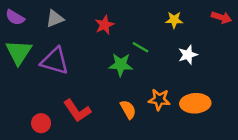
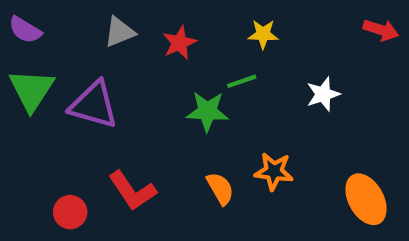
gray triangle: (55, 19) -> (119, 32), moved
yellow star: (174, 20) -> (263, 34), moved
green line: (141, 47) -> (242, 81), turned -49
orange ellipse: (195, 103) -> (366, 199), moved, turned 64

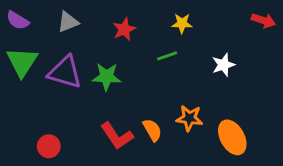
gray triangle: (119, 32) -> (68, 22), moved
green star: (207, 111) -> (106, 77), moved
red L-shape: (132, 191) -> (117, 136), moved
orange ellipse: (366, 199) -> (232, 137), moved

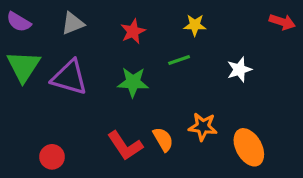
green star: (106, 77) -> (133, 82), moved

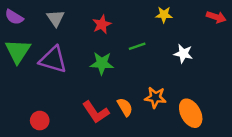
gray triangle: (73, 23) -> (56, 18), turned -42
yellow star: (195, 25) -> (164, 15), moved
white star: (239, 70) -> (183, 54), turned 30

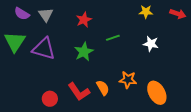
yellow star: (164, 15) -> (146, 12), moved
purple semicircle: (14, 17) -> (22, 14), moved
green star: (102, 63) -> (84, 52), turned -30
red circle: (40, 121) -> (50, 99), moved

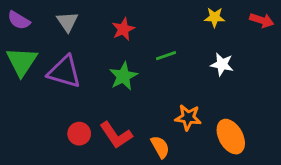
purple semicircle: (22, 14) -> (19, 20), moved
orange semicircle: (103, 88) -> (160, 147), moved
red circle: (50, 99) -> (79, 134), moved

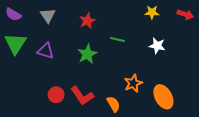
green line: (166, 56) -> (118, 39), turned 32
purple triangle: (64, 72) -> (46, 51), size x0.7
orange star: (188, 117) -> (133, 83), turned -30

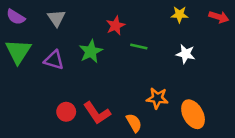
red star: (87, 21) -> (115, 26), moved
green star: (87, 54) -> (91, 51), moved
orange star: (133, 83) -> (157, 98), turned 30

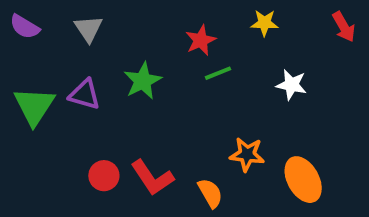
yellow star: (179, 14) -> (264, 23), moved
red arrow: (219, 17) -> (344, 27), turned 42
red star: (115, 26) -> (201, 40), moved
green line: (139, 47) -> (218, 73), turned -35
green triangle: (18, 51) -> (34, 106), moved

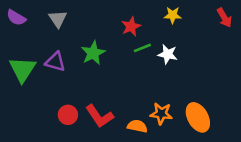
white star: (292, 85) -> (168, 54), moved
orange star: (247, 154) -> (161, 114), moved
orange semicircle: (210, 193) -> (137, 126), turned -48

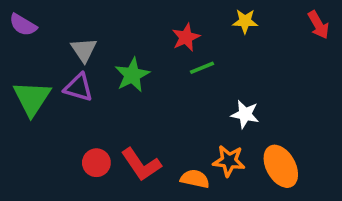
gray triangle: (58, 19) -> (84, 50), moved
white star: (168, 54) -> (245, 114), moved

